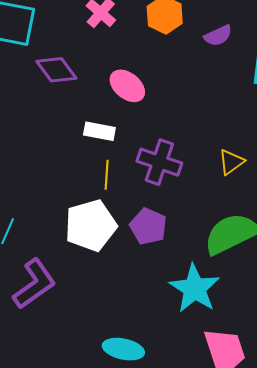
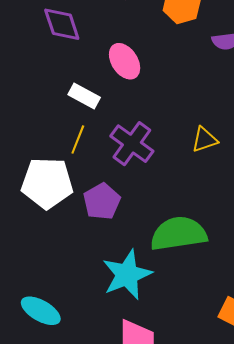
yellow triangle: (231, 162) -> (205, 140), moved

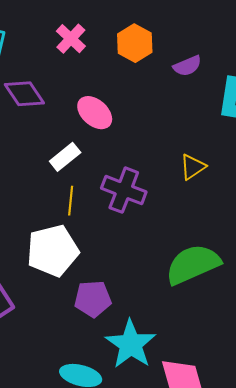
white rectangle: (84, 96) -> (65, 157), turned -52
purple pentagon: (102, 201) -> (93, 299), moved, turned -30
cyan star: (127, 275) -> (131, 344), moved

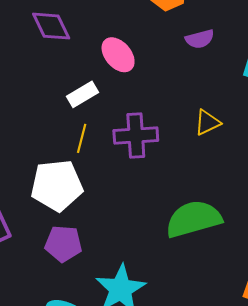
purple semicircle: (187, 66) -> (200, 39), moved
purple cross: (124, 190) -> (136, 136), turned -33
purple pentagon: (93, 299) -> (63, 244), moved

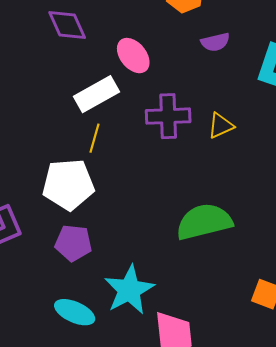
white rectangle: (82, 94) -> (97, 94), size x1.4
purple cross: (136, 136) -> (168, 116), moved

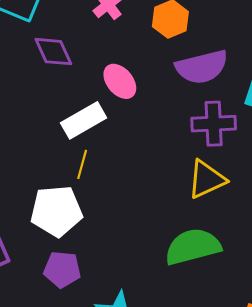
purple semicircle: (215, 42) -> (202, 67), size x1.8
purple cross: (168, 116) -> (214, 124), moved
yellow triangle: (221, 126) -> (206, 179), moved, size x1.5

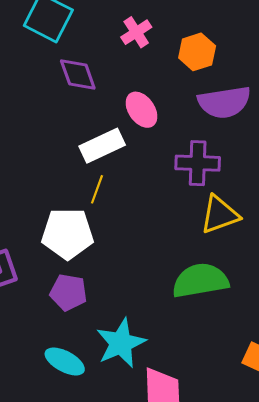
purple cross: (214, 124) -> (198, 163), moved

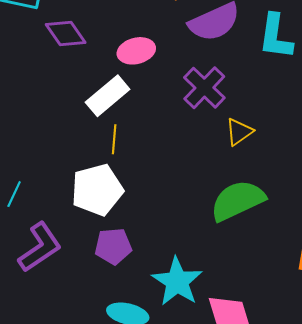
pink ellipse: (141, 110) -> (136, 51), turned -54
purple cross: (198, 163) -> (204, 88), turned -33
yellow triangle: (220, 215) -> (239, 132), size x0.7

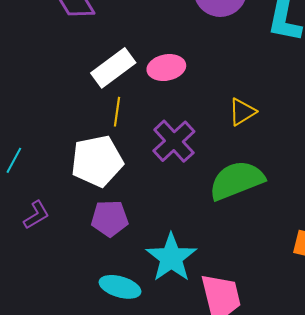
pink ellipse: (136, 51) -> (166, 68), moved
purple cross: (204, 88) -> (174, 141), moved
purple L-shape: (40, 247) -> (36, 215), size x0.6

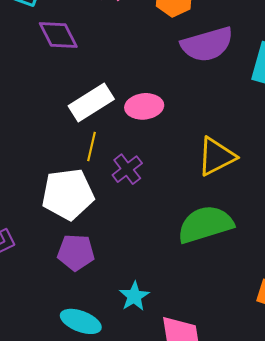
yellow triangle: (242, 112) -> (216, 157), size x1.4
purple cross: (174, 141) -> (127, 169), moved, size x0.7
cyan star: (171, 258) -> (134, 296), size x0.6

